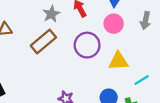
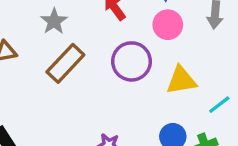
gray star: (51, 14) -> (54, 21), moved

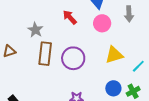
purple circle: (132, 61) -> (73, 58), moved
brown rectangle: (65, 63) -> (45, 54), turned -30

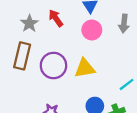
gray star: (35, 30) -> (29, 23), moved
yellow triangle: (114, 55) -> (85, 68), moved

